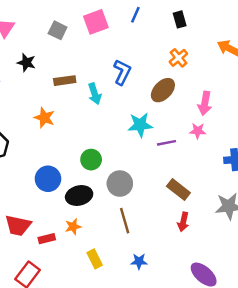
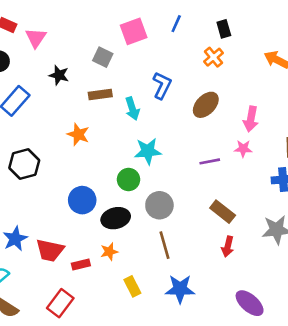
gray square: (58, 30) -> (103, 57), moved
orange cross: (178, 58) -> (214, 57), moved
cyan star: (140, 125) -> (148, 151), moved
blue star: (139, 261) -> (180, 289), size x1.6

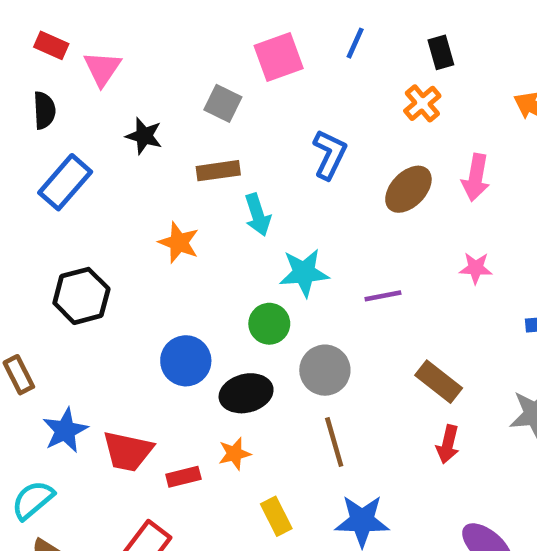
cyan arrow: (132, 109) -> (258, 215), moved
pink arrow: (251, 119) -> (476, 178), moved
purple line: (210, 161) -> (383, 296), moved

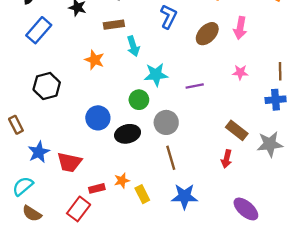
brown rectangle: (439, 382) -> (237, 130), moved
orange star: (234, 454) -> (122, 181), moved
red rectangle: (183, 477) -> (97, 188), moved

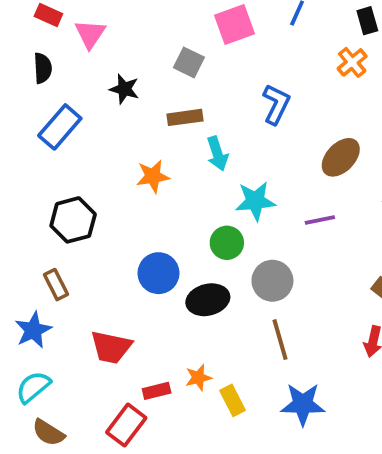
brown ellipse: (207, 34) -> (341, 157), moved
orange star: (95, 60) -> (153, 176), turned -30
brown rectangle: (16, 125) -> (56, 285), moved
blue star: (39, 152) -> (33, 330), moved

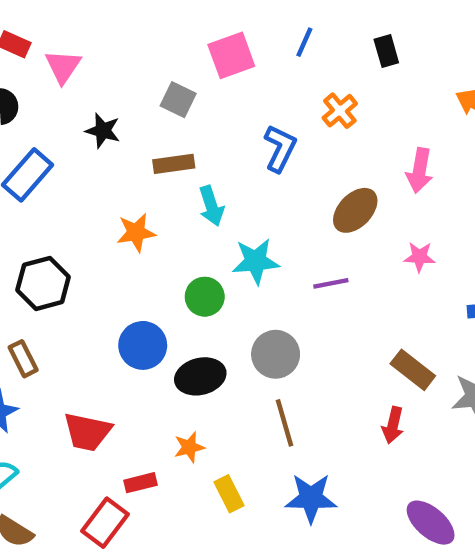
orange cross: (352, 62) -> (340, 111), moved
green circle: (227, 243) -> (205, 297), moved
orange star: (198, 378) -> (189, 447), moved

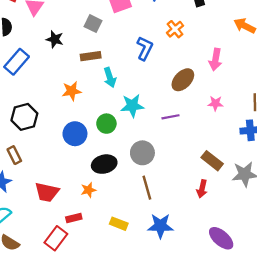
blue circle: (143, 345) -> (75, 134), moved
orange star: (189, 447) -> (88, 190), moved
yellow rectangle: (229, 494) -> (119, 224), turned -42

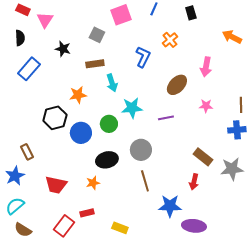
black hexagon: (24, 117) -> (55, 118), moved
red rectangle: (74, 218) -> (87, 213), moved
yellow rectangle: (119, 224) -> (120, 228), moved
blue star: (160, 226) -> (170, 206), moved
purple ellipse: (221, 238) -> (194, 226), moved, turned -35

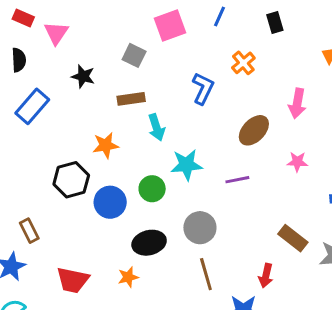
red arrow: (194, 182) -> (266, 276), moved

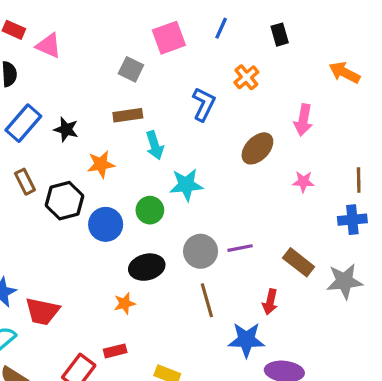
pink triangle: (56, 33) -> (49, 46), turned -40
black star: (83, 76) -> (66, 129), moved
purple line: (237, 180) -> (240, 248), moved
brown rectangle: (29, 231) -> (25, 182), moved
red trapezoid: (73, 280) -> (42, 311), moved

